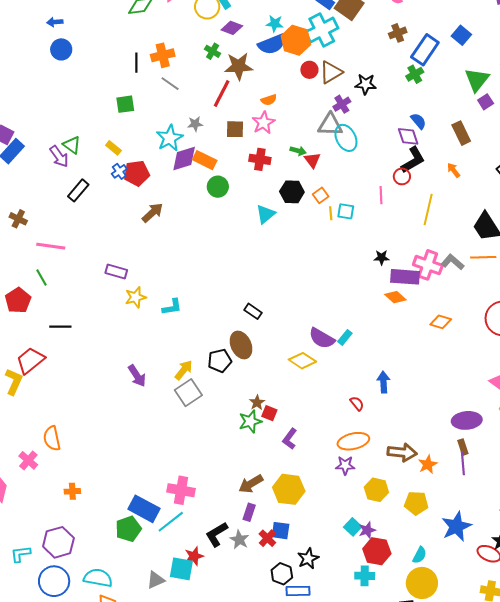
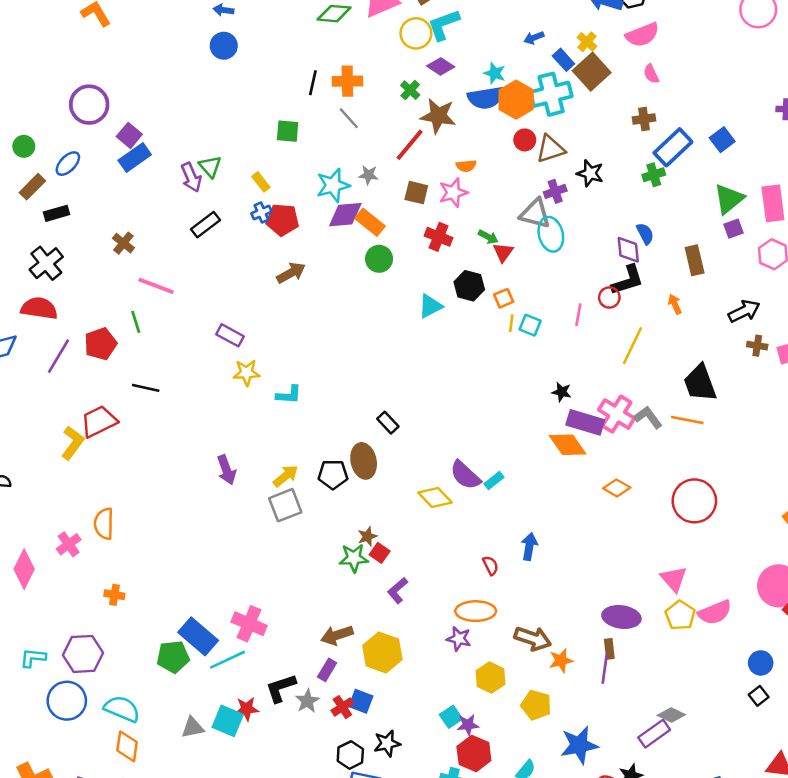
orange diamond: (395, 297) -> (568, 445), size x1.4

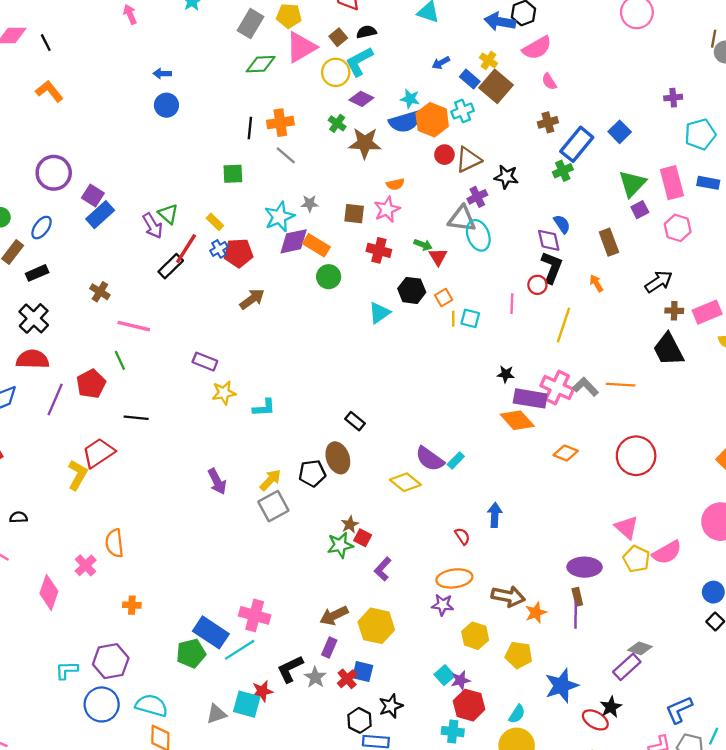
cyan cross: (551, 94) -> (463, 111), size x0.6
red line: (410, 145) -> (186, 249), moved
black L-shape: (628, 280) -> (552, 267), turned -44
black trapezoid: (700, 383) -> (668, 349), moved

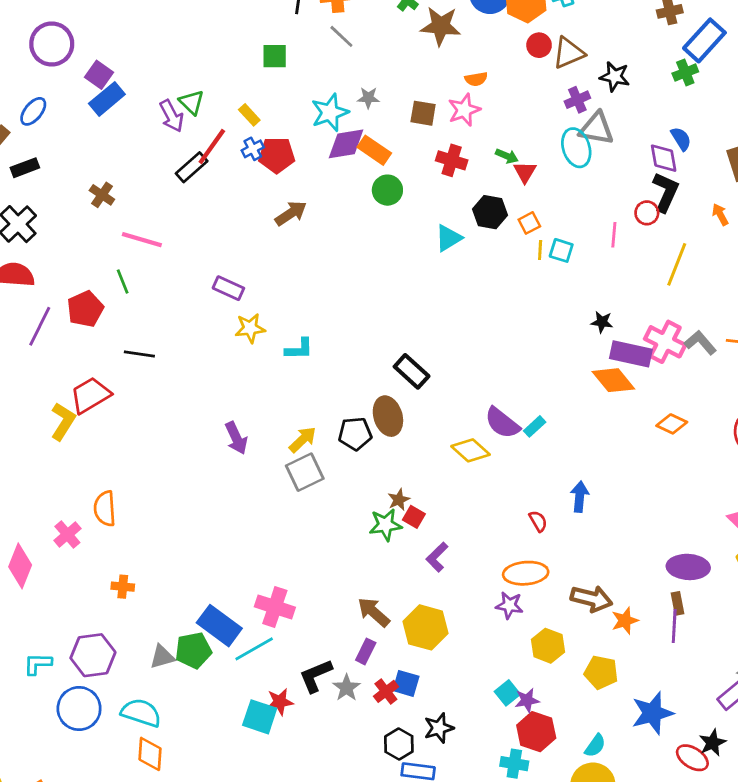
gray triangle: (462, 219) -> (596, 128), moved
black rectangle: (355, 421) -> (412, 371), size x1.4
brown arrow: (334, 616) -> (374, 612), turned 64
gray triangle: (216, 714) -> (162, 657), moved

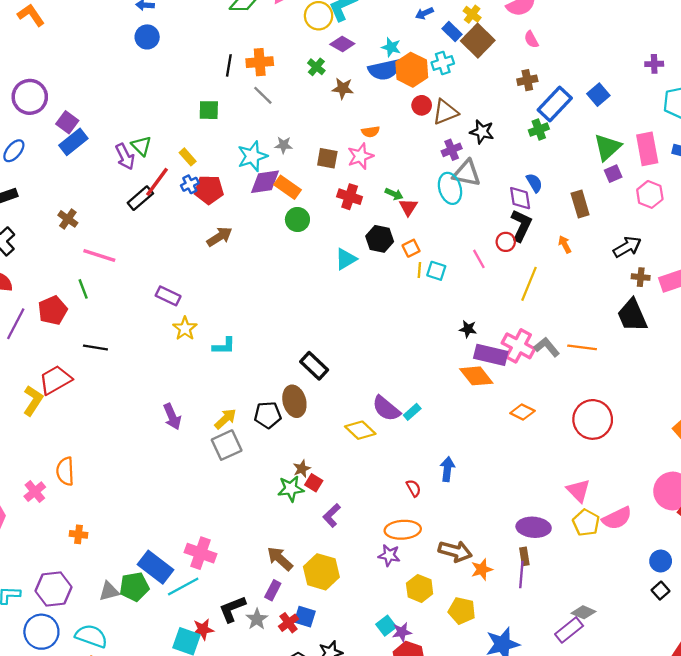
brown star: (441, 26) -> (343, 88), size x0.7
pink line: (614, 235) -> (479, 259), turned -36
yellow star: (250, 328) -> (185, 328), turned -30

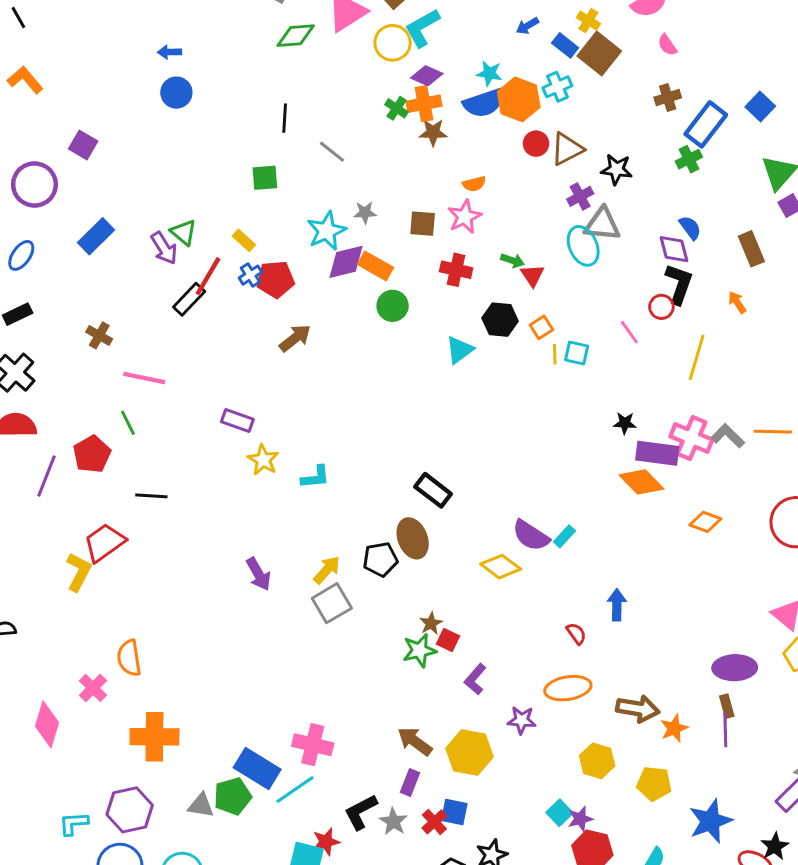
orange cross: (260, 62) -> (424, 104), moved
purple square: (67, 122) -> (83, 145), moved
orange cross: (79, 534) -> (154, 737), size x2.0
purple star: (389, 555) -> (522, 720), moved
gray triangle: (109, 591) -> (201, 806), turned 30

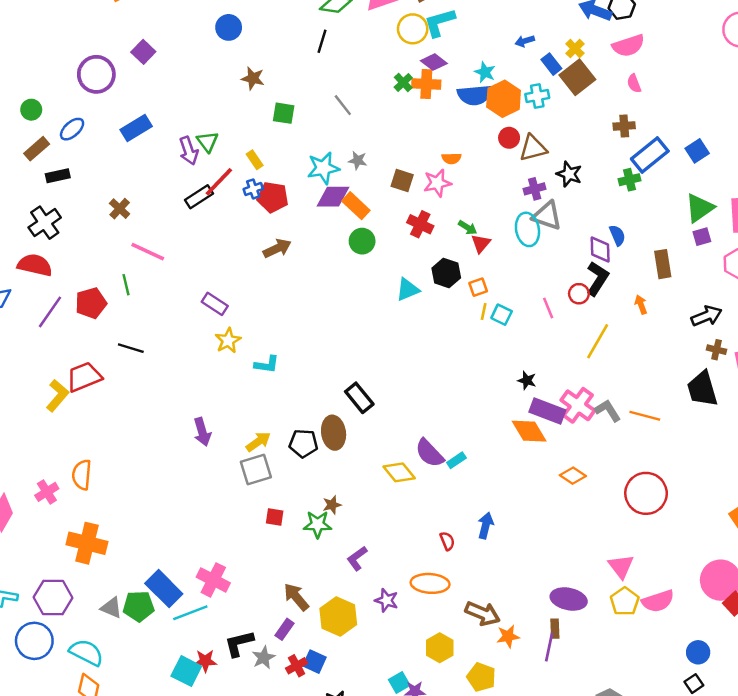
black line: (285, 118) -> (322, 41), moved
brown star: (433, 132) -> (253, 78), moved
red square: (448, 640) -> (275, 517), moved, turned -30

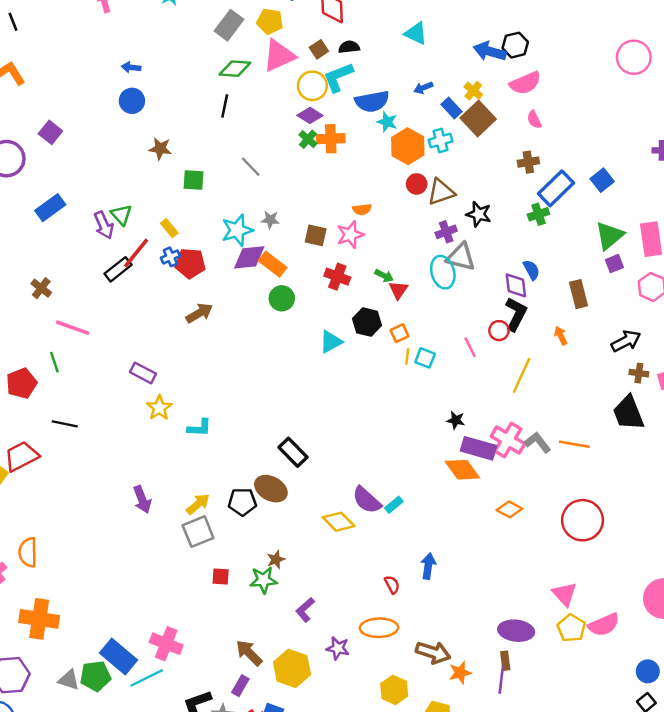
purple diamond: (434, 62) -> (310, 115), moved
blue semicircle: (475, 95) -> (372, 101), moved
brown ellipse: (334, 433) -> (271, 489), turned -48

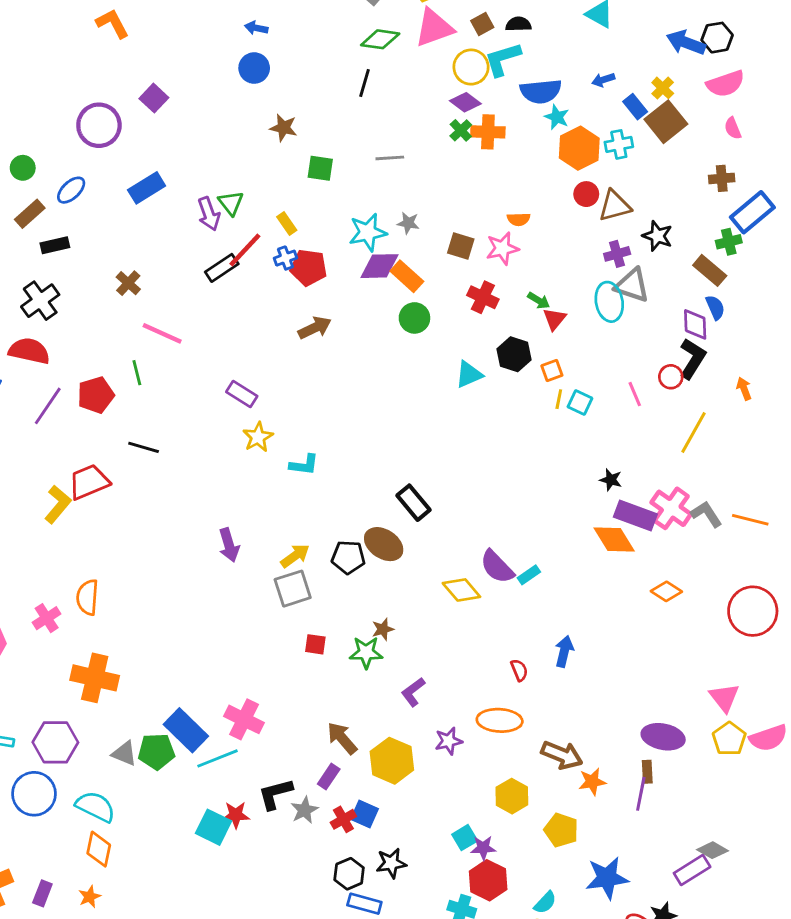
gray line: (251, 167) -> (390, 158), turned -55
brown rectangle: (578, 294) -> (710, 270), moved, turned -40
purple star: (338, 648) -> (449, 741), turned -30

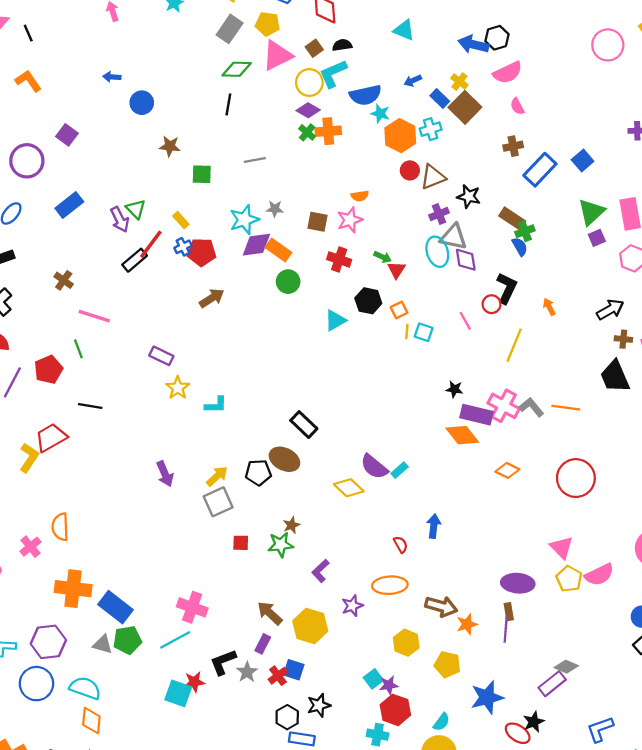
blue arrow: (256, 28) -> (112, 77), moved
green cross: (729, 242) -> (525, 231), moved
purple diamond: (695, 324) -> (466, 260), moved
blue rectangle: (186, 730) -> (116, 607), moved

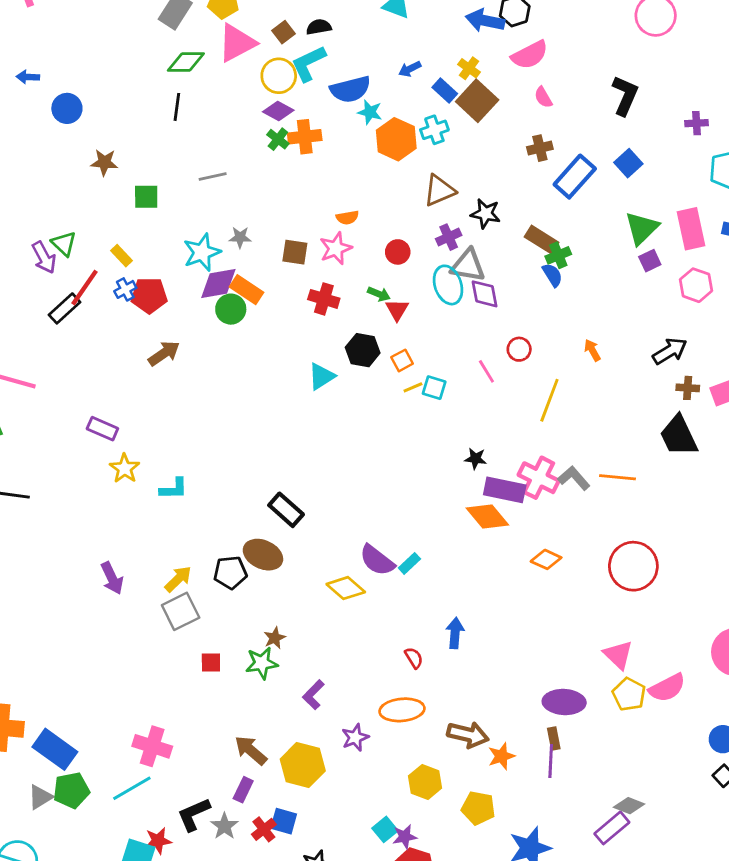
red circle: (410, 170) -> (398, 252), moved
green circle: (288, 282) -> (231, 309), moved
black L-shape: (507, 288) -> (625, 96), moved
yellow line: (407, 331) -> (413, 387), turned 64
gray triangle: (103, 644) -> (40, 797), turned -45

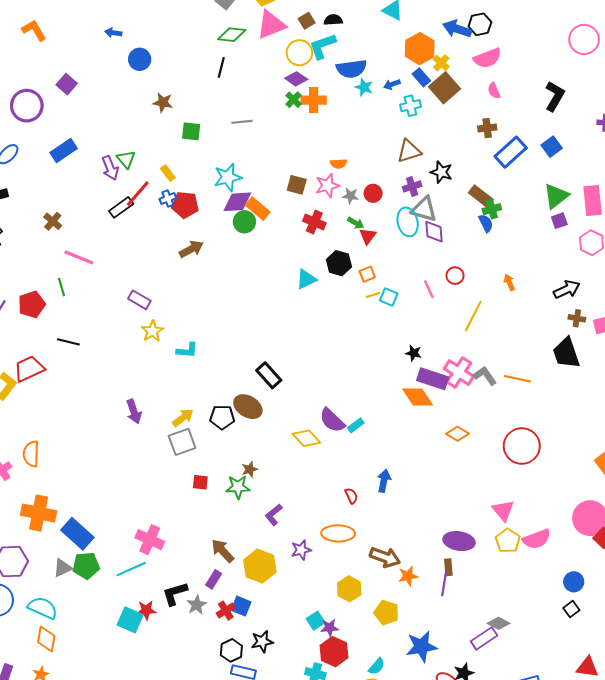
blue arrow: (410, 69) -> (392, 84), moved
orange hexagon: (396, 139) -> (420, 49), moved
gray star: (240, 237) -> (350, 196), moved

